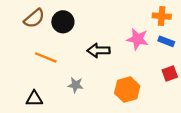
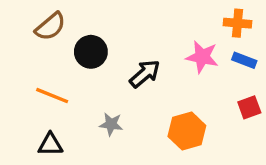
black circle: (63, 22) -> (91, 52), moved
black arrow: (99, 51) -> (145, 74), turned 140
orange line: (46, 57) -> (52, 96), moved

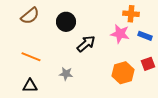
orange cross: (238, 23) -> (131, 14), moved
black circle: (91, 52) -> (66, 22), moved
orange hexagon: (187, 131) -> (123, 73), moved

